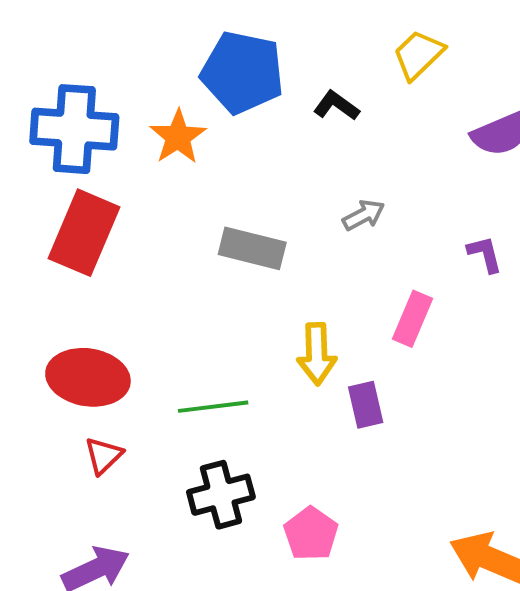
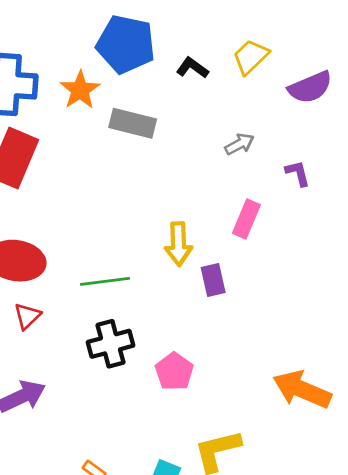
yellow trapezoid: (418, 55) -> (251, 57), moved
gray arrow: (364, 215) -> (239, 144), moved
gray rectangle: (252, 248) -> (133, 123), moved

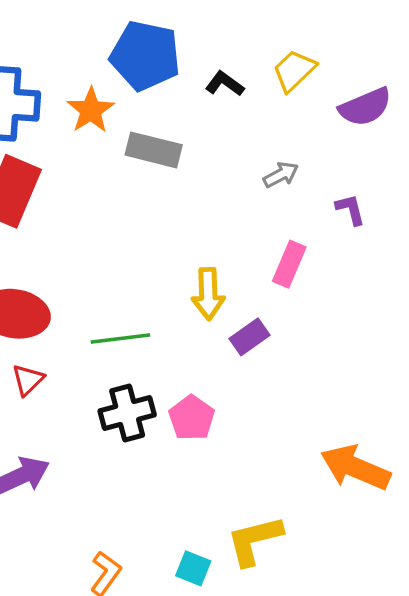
purple rectangle: (213, 280) -> (249, 337), turned 68
pink pentagon: (174, 372) -> (192, 418), moved

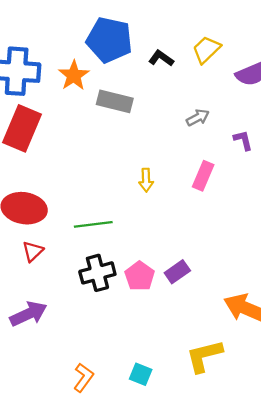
yellow arrow: (208, 294) -> (146, 180), moved, size x0.7
purple rectangle: (249, 337) -> (177, 272), moved
yellow L-shape: (254, 540) -> (204, 356), moved

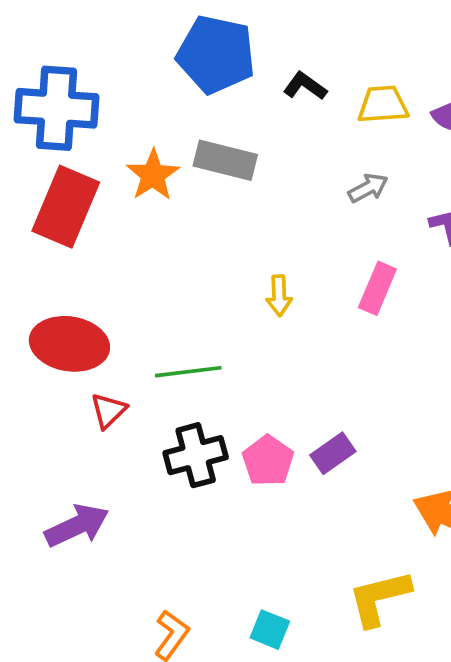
yellow trapezoid: (206, 50) -> (383, 105), moved, turned 40
orange star: (74, 75) -> (153, 175), moved
red triangle: (33, 251) -> (108, 411), moved

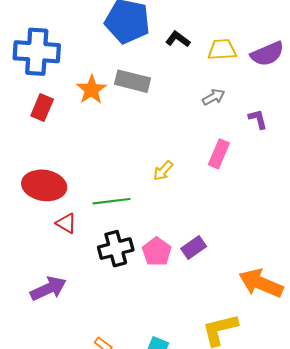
red rectangle: (66, 207) -> (42, 108), size x0.6
yellow arrow: (279, 296) -> (163, 171), moved, turned 45
red triangle: (108, 411) -> (66, 223), turned -45

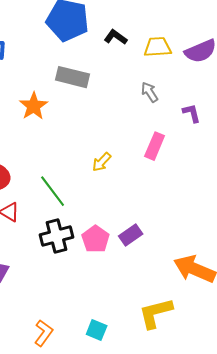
orange star: (91, 90) -> (34, 106), moved
gray arrow: (214, 97) -> (150, 92), turned -95
green line: (111, 201) -> (53, 191), turned 60

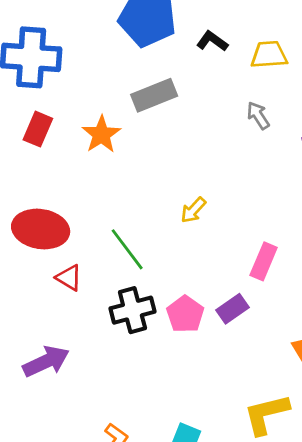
gray rectangle: (73, 77) -> (154, 95), turned -36
pink rectangle: (155, 146) -> (264, 261), moved

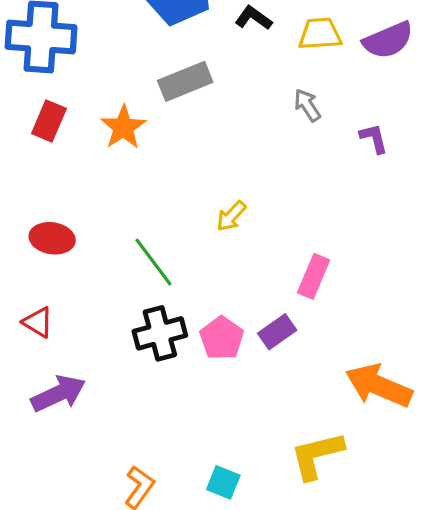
red ellipse: (41, 229) -> (52, 238), size x0.7
red triangle: (69, 278) -> (38, 322), moved

